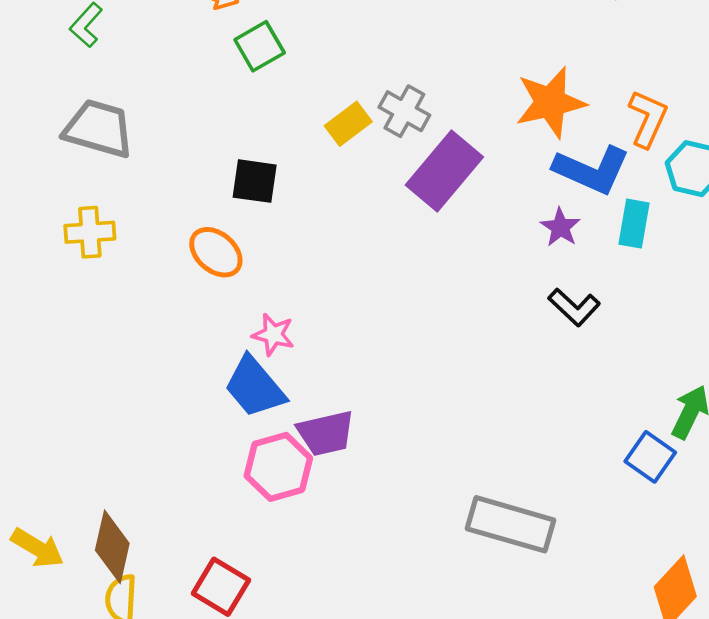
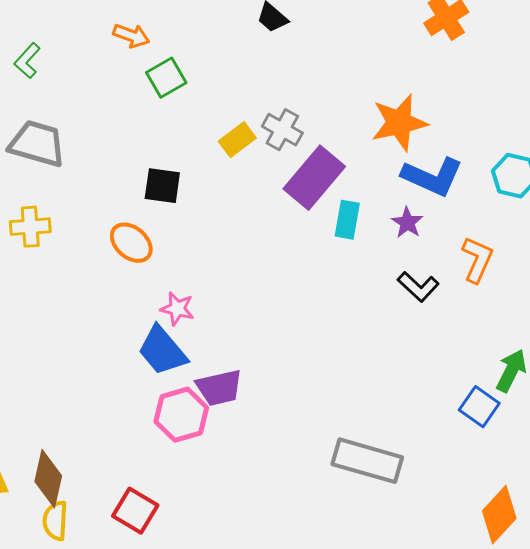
orange L-shape: (648, 119) -> (477, 260), moved
cyan rectangle: (634, 224) -> (347, 220), moved

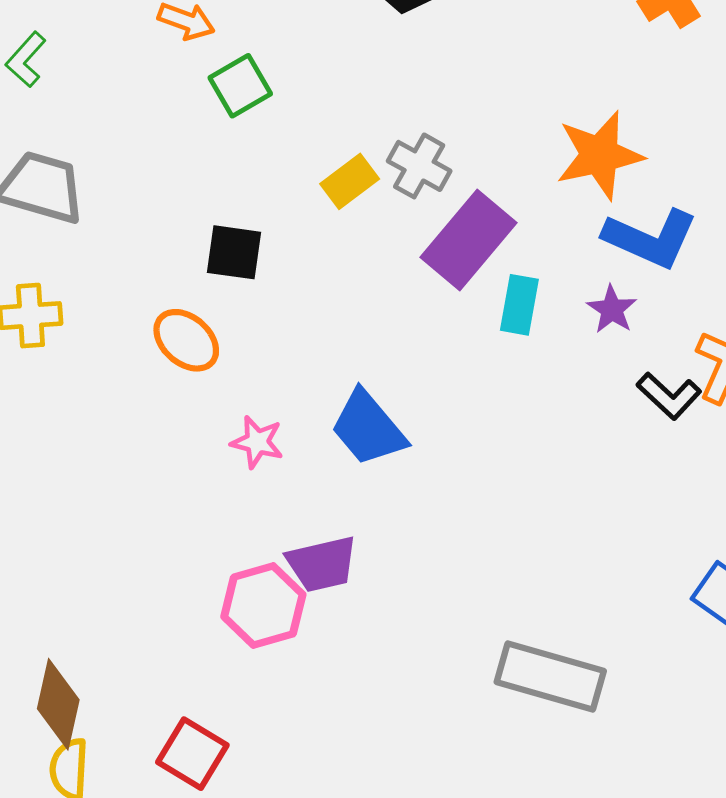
black L-shape: (418, 287) -> (669, 396), moved
blue trapezoid: (162, 351) -> (368, 428), moved

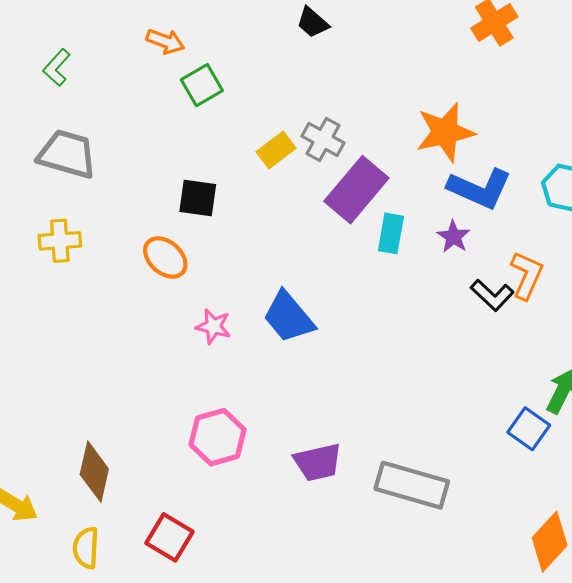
purple trapezoid: (322, 564) -> (318, 462), moved
brown diamond: (58, 704) -> (94, 472), moved

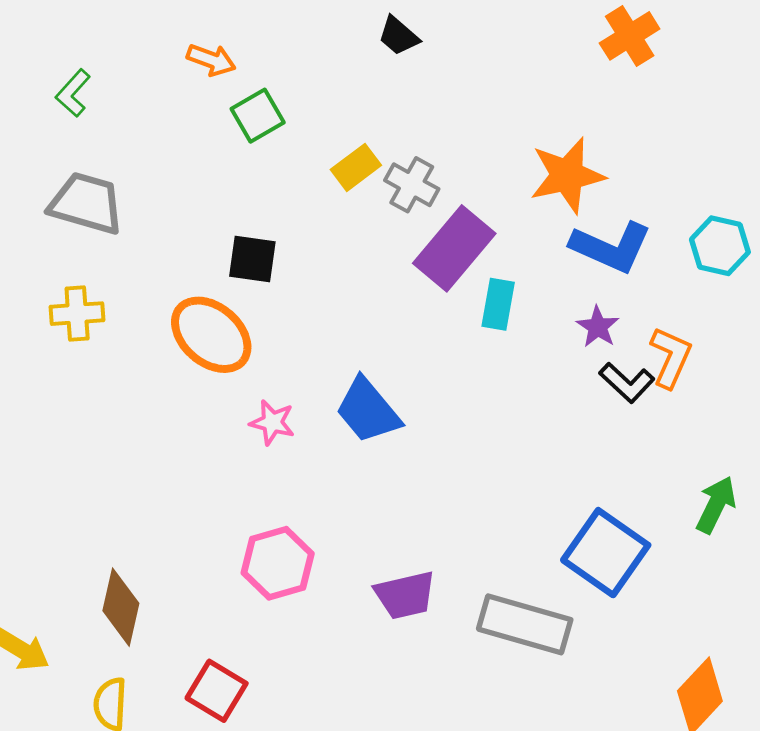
yellow rectangle: (276, 150) -> (356, 167), moved
purple star: (454, 237) -> (598, 327), moved
orange ellipse: (165, 257) -> (211, 335), size x1.4
blue square: (529, 429) -> (606, 553), moved, size x1.6

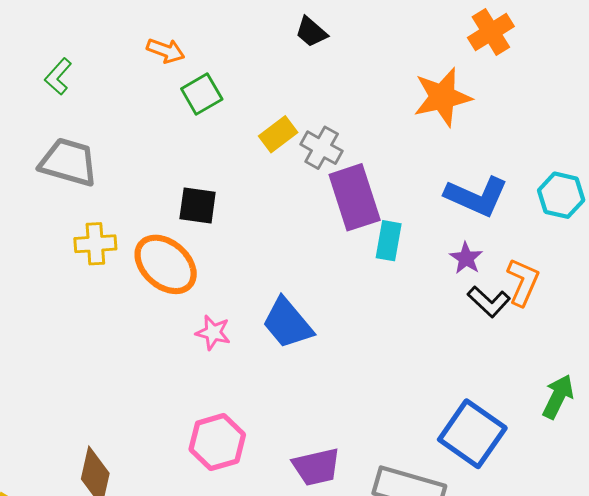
orange star: (567, 175) -> (442, 97), moved
purple rectangle: (454, 248) -> (355, 197), turned -58
yellow cross: (77, 314) -> (95, 244), moved

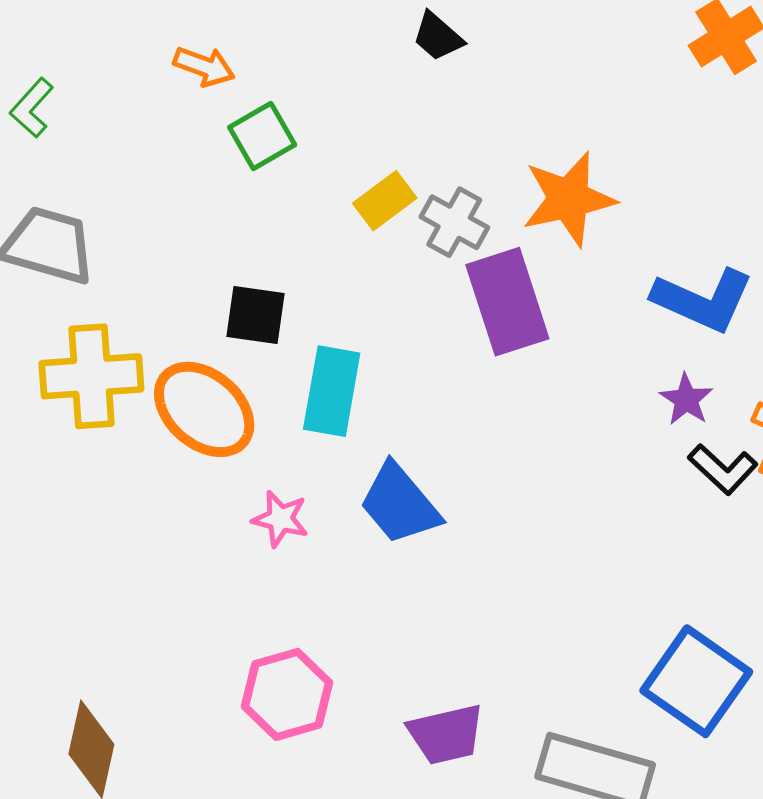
orange star: (442, 97) -> (569, 199), moved
cyan rectangle: (389, 241) -> (332, 391), moved, size x1.4
yellow cross: (95, 244) -> (91, 376), size x1.5

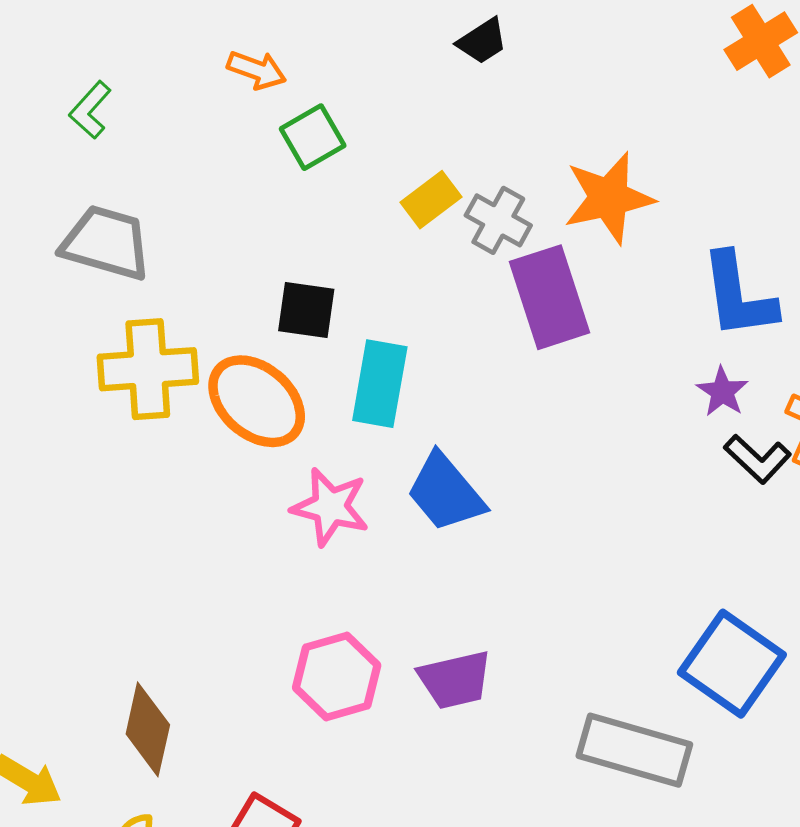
black trapezoid: (438, 37) -> (482, 41), turned -74
blue L-shape: (703, 300) -> (738, 296), turned 58
pink star: (280, 519) -> (330, 507), size x1.4
purple trapezoid: (446, 734) -> (455, 680), moved

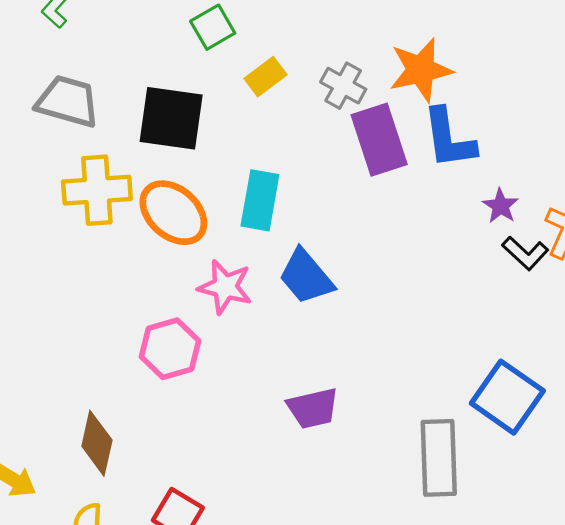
yellow rectangle: (431, 200) -> (266, 77), moved
blue L-shape: (738, 296) -> (449, 138), moved
black square: (306, 310) -> (171, 118), moved, size x1.6
pink hexagon: (337, 676) -> (170, 349), moved
gray rectangle: (634, 750) -> (439, 458), turned 72

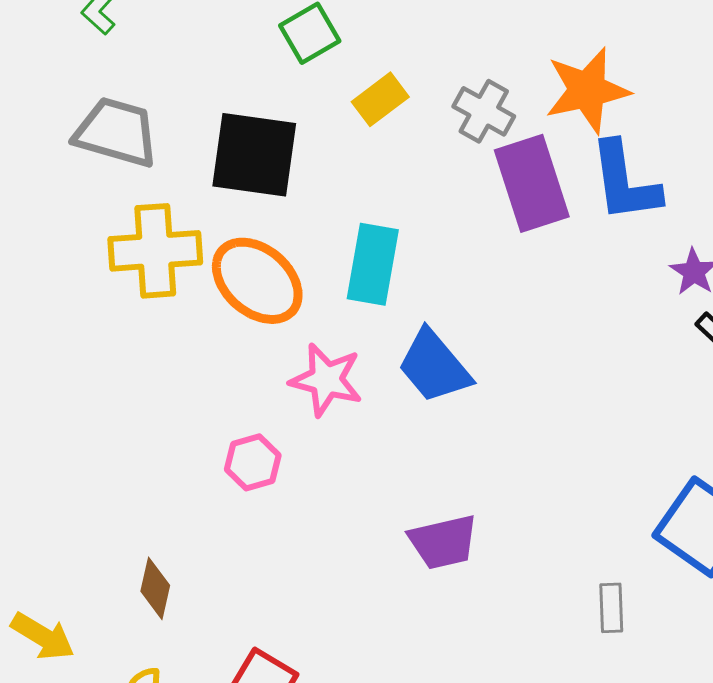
pink hexagon: (170, 349) -> (253, 462), size x0.7
brown diamond: (97, 443) -> (155, 588), size x0.7
gray rectangle: (439, 458) -> (611, 608), size x0.5

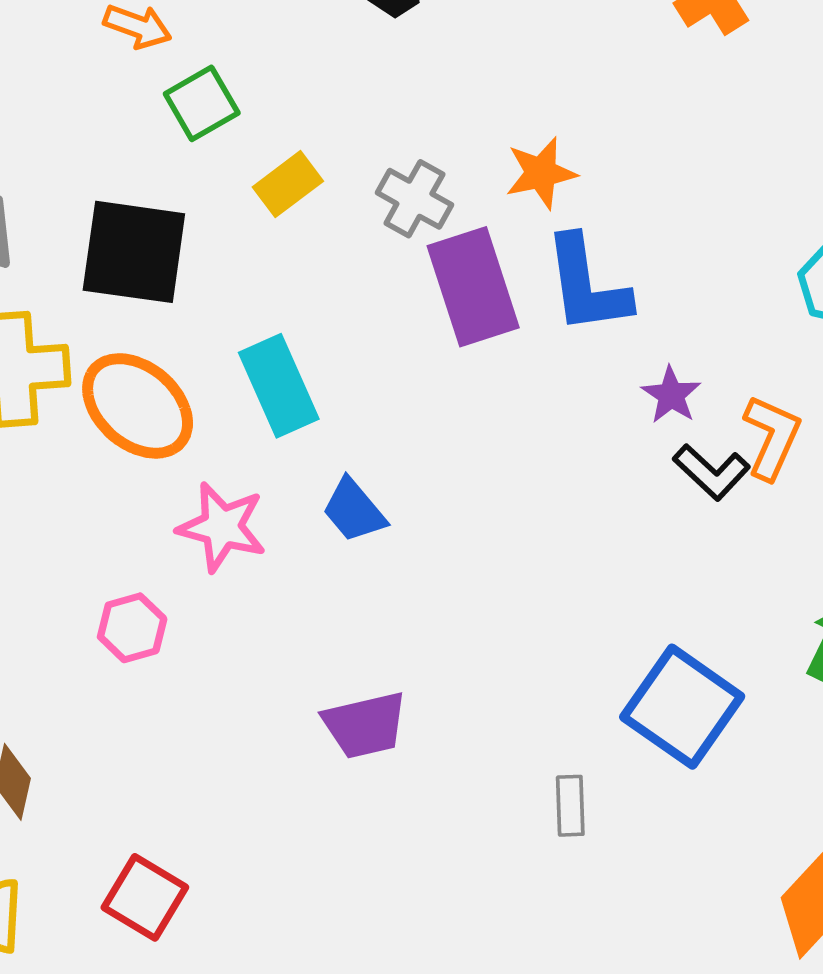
orange star: (587, 90) -> (541, 173), size x0.7
cyan rectangle: (373, 264) -> (279, 386), turned -34
blue trapezoid: (434, 366) -> (354, 510), size x0.7

